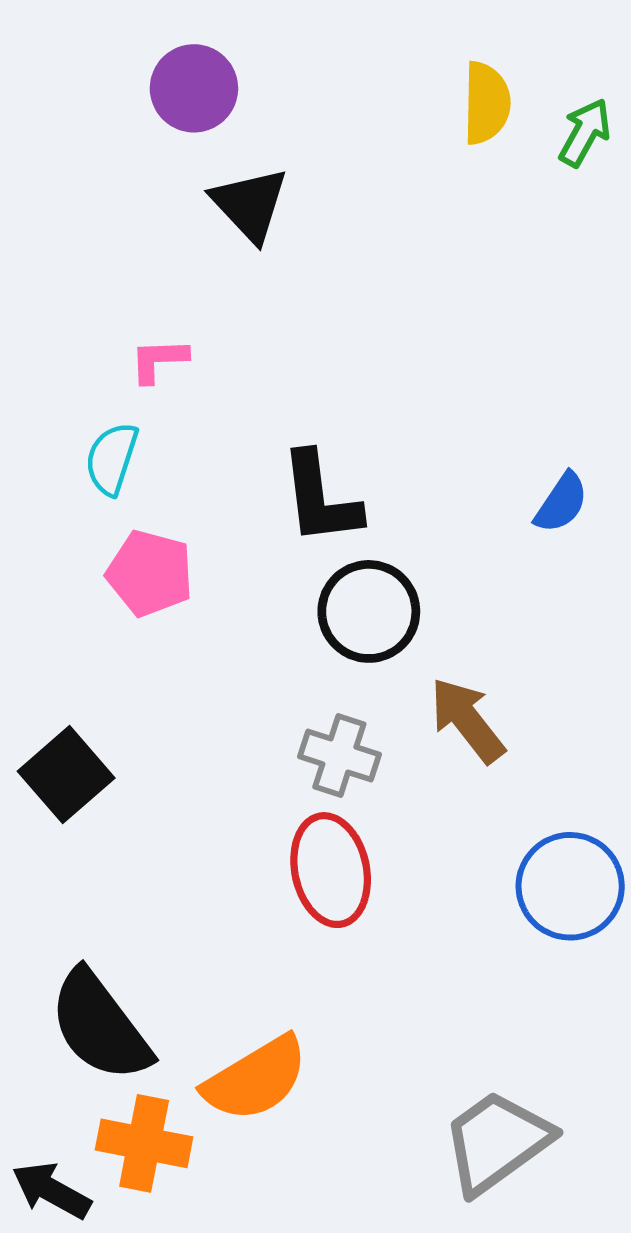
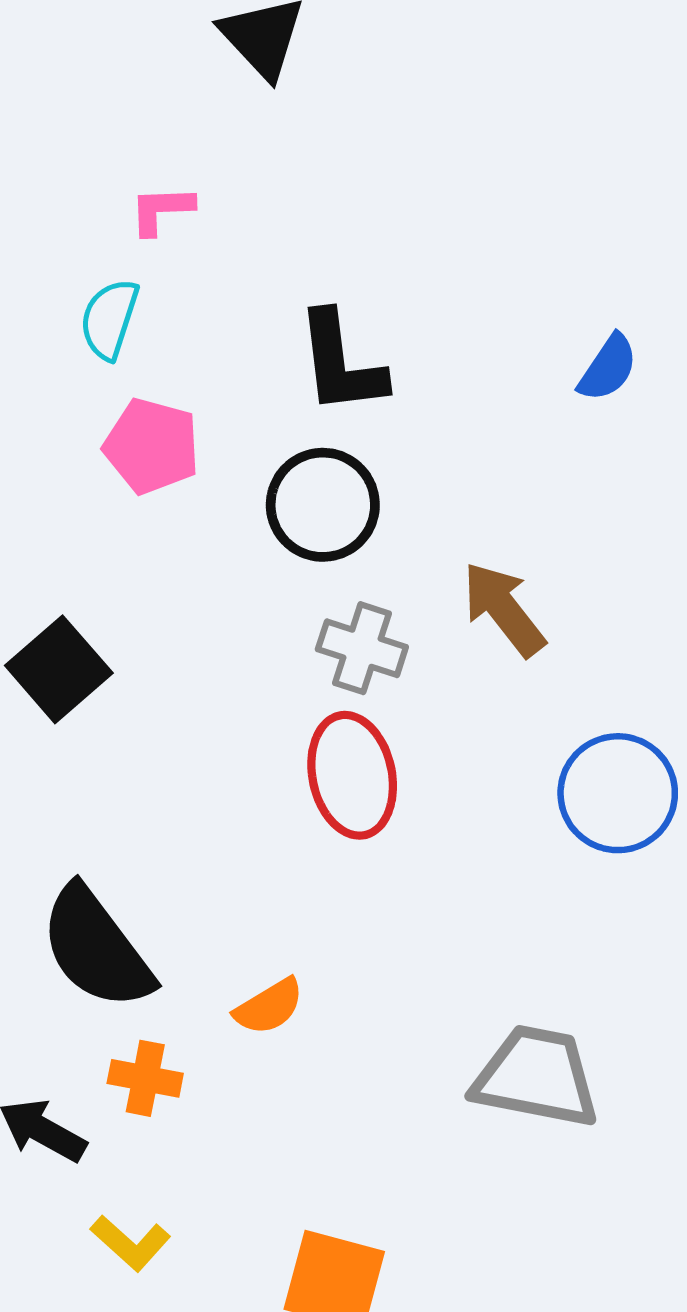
black circle: (369, 611) -> (323, 505), moved
orange semicircle: (256, 1079) -> (269, 1007), size x0.6
gray trapezoid: (497, 1142) -> (536, 1077), turned 47
orange cross: (144, 1143) -> (145, 1078), size x0.7

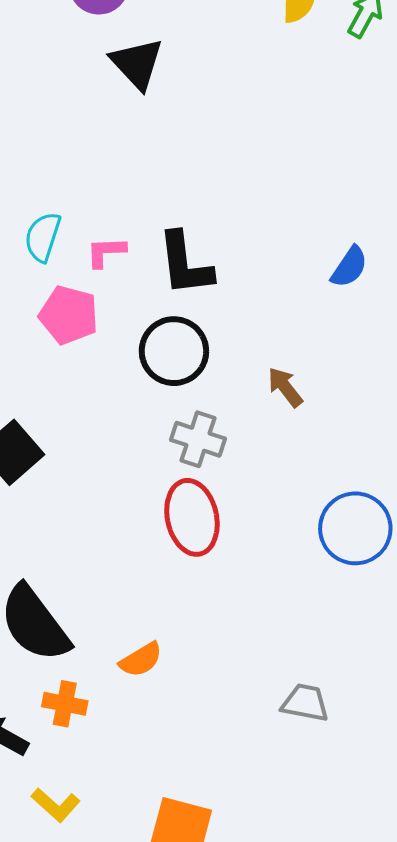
pink L-shape: (161, 210) -> (106, 252), moved
brown arrow: (504, 609) -> (285, 387), moved, size x0.7
gray trapezoid: (536, 1077) -> (305, 703), size x0.6

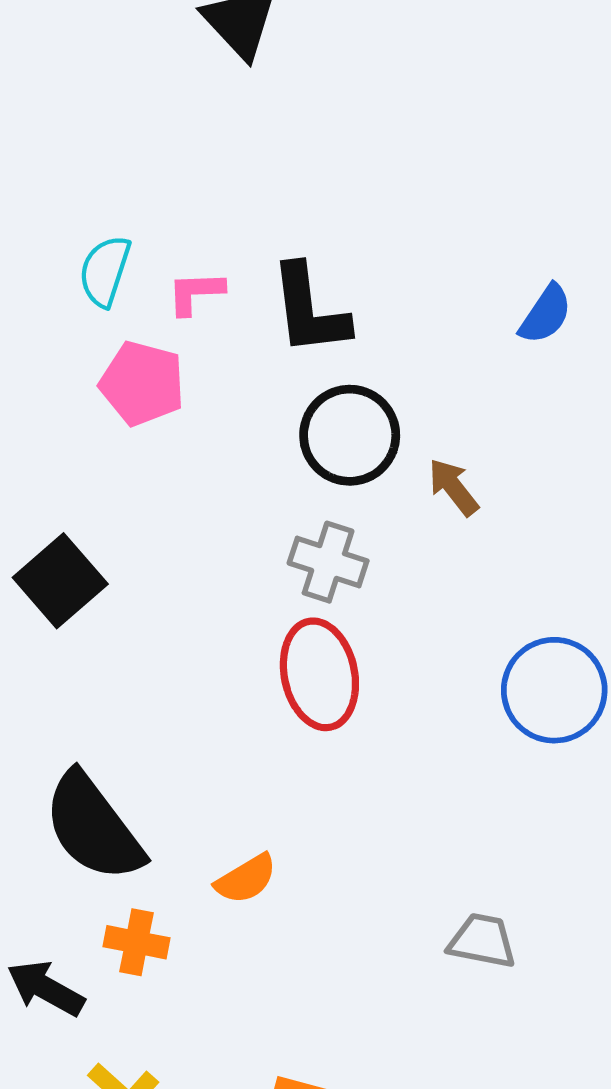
black circle: (174, 351) -> (350, 435), moved

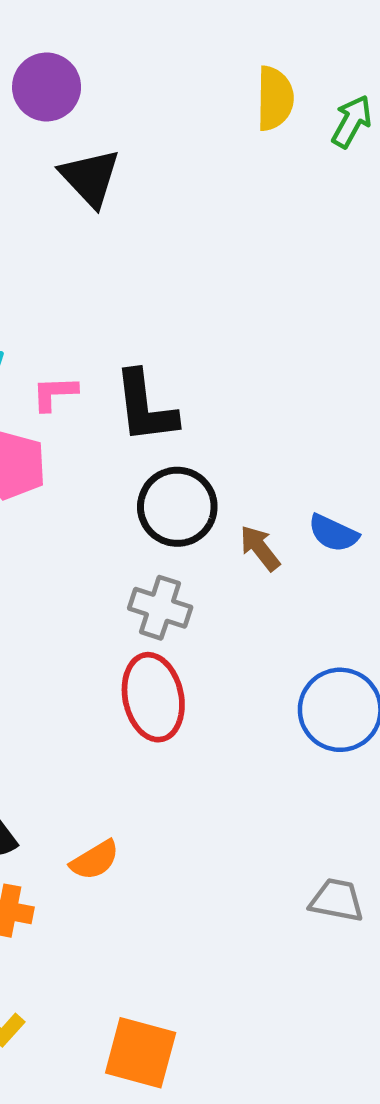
blue semicircle: (546, 314) -> (333, 533), moved, turned 81
gray trapezoid: (482, 941) -> (337, 900), moved

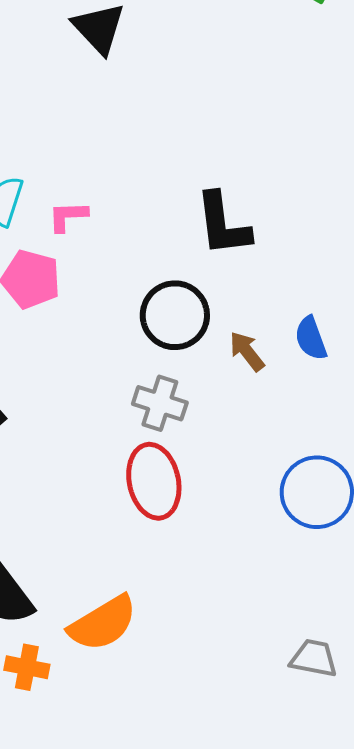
black L-shape: (145, 407) -> (223, 224), moved
blue semicircle: (333, 533) -> (311, 338), turned 45
orange semicircle: (95, 860) -> (103, 623), size x1.6

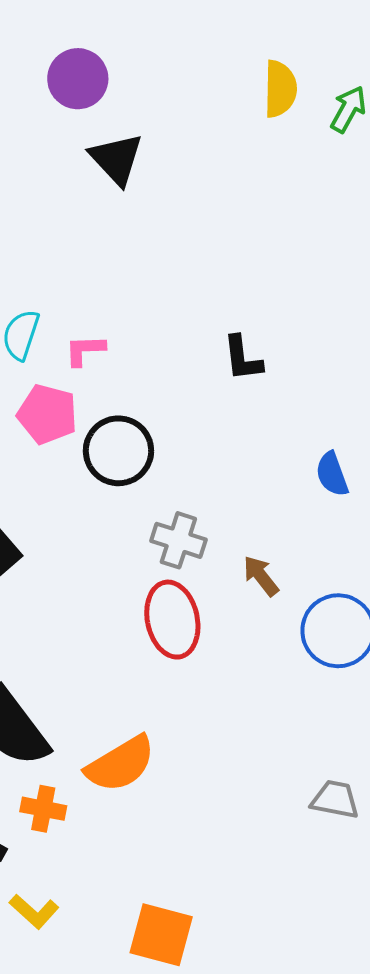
black L-shape: (223, 224) -> (243, 358), size x0.7
black circle: (175, 315) -> (118, 451), moved
brown arrow: (247, 351) -> (261, 576), moved

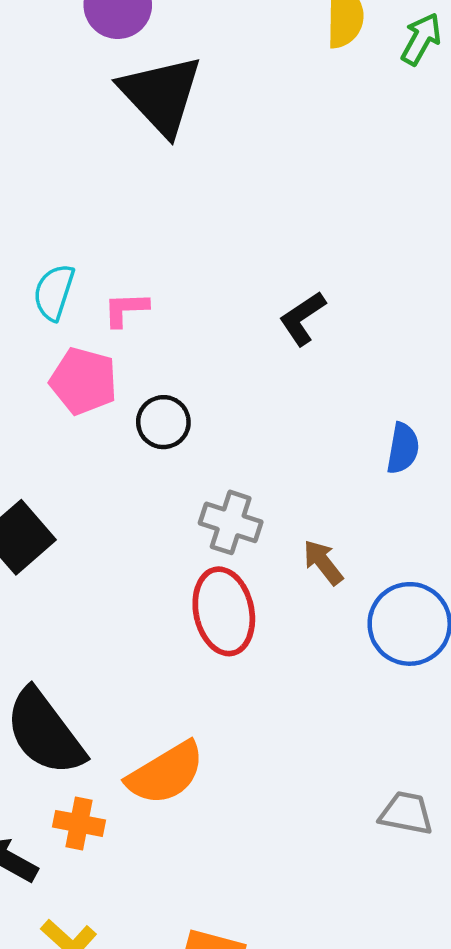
black triangle: (116, 159) -> (161, 95), size x1.4
black L-shape: (243, 358) -> (302, 318), turned 63
black circle: (118, 451) -> (163, 422), size x0.7
blue semicircle: (332, 474) -> (403, 448), turned -150

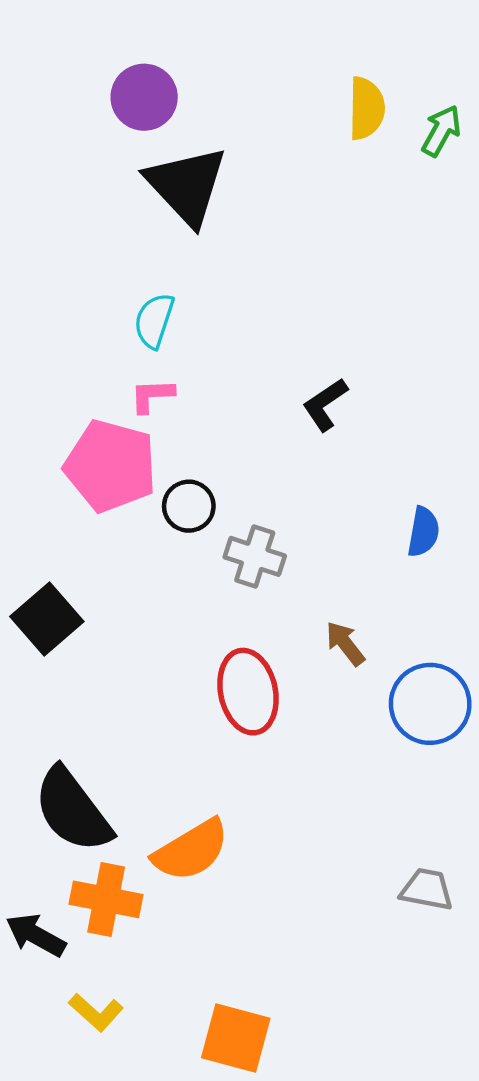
cyan semicircle: (54, 292) -> (154, 321), moved
pink pentagon: (84, 381) -> (111, 466), size x1.4
gray cross: (231, 522) -> (255, 556), moved
orange cross: (79, 823) -> (106, 899), size x1.4

